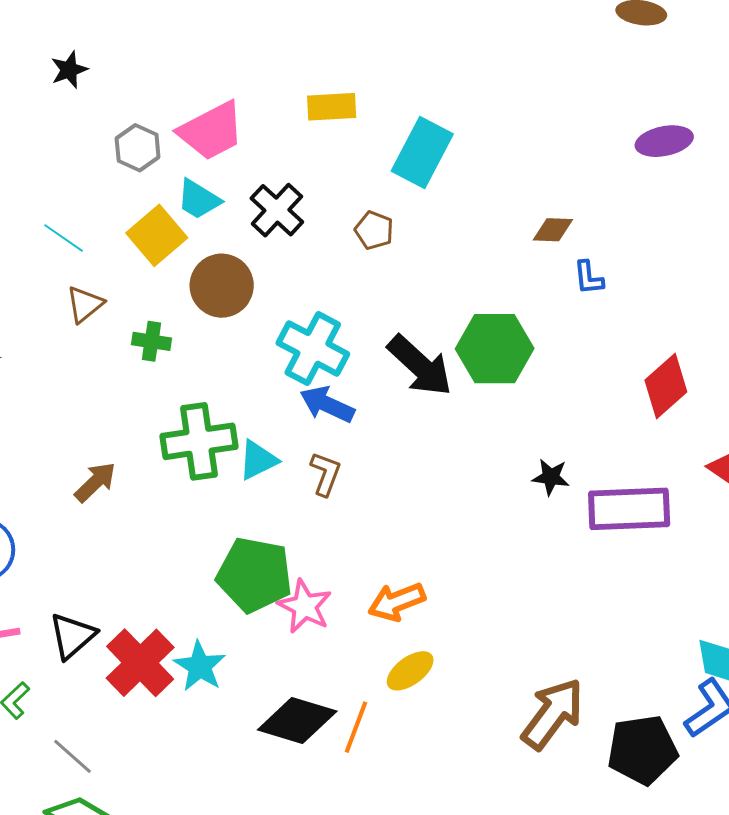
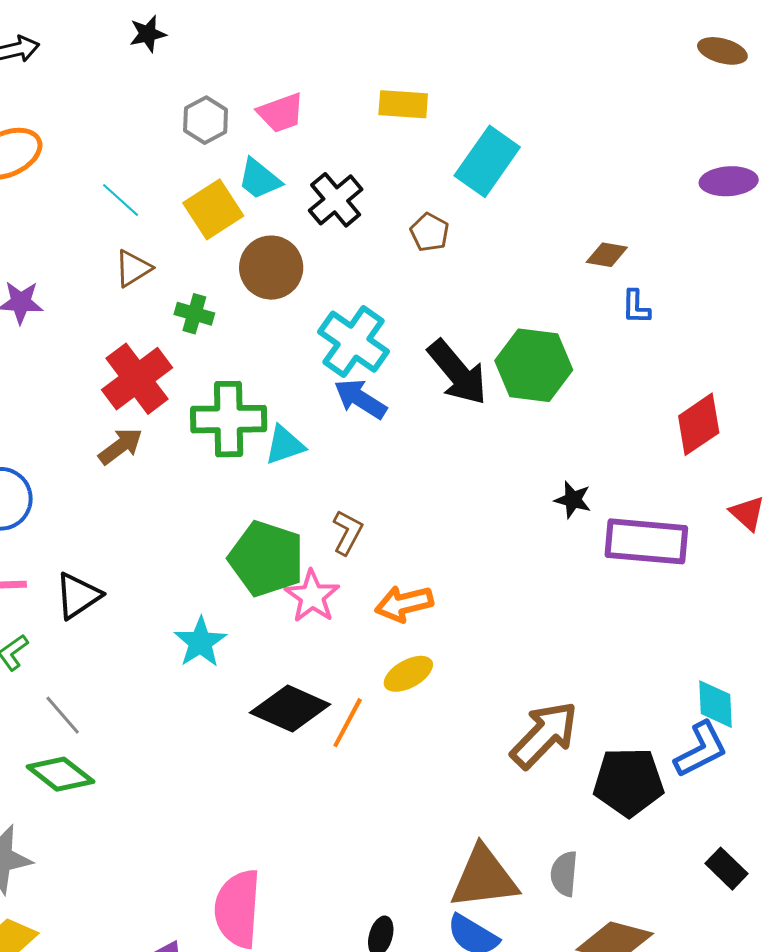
pink trapezoid: (211, 131) -> (281, 113), size x0.7
brown L-shape: (325, 474) -> (348, 532), moved
red cross: (140, 663) -> (137, 379), moved

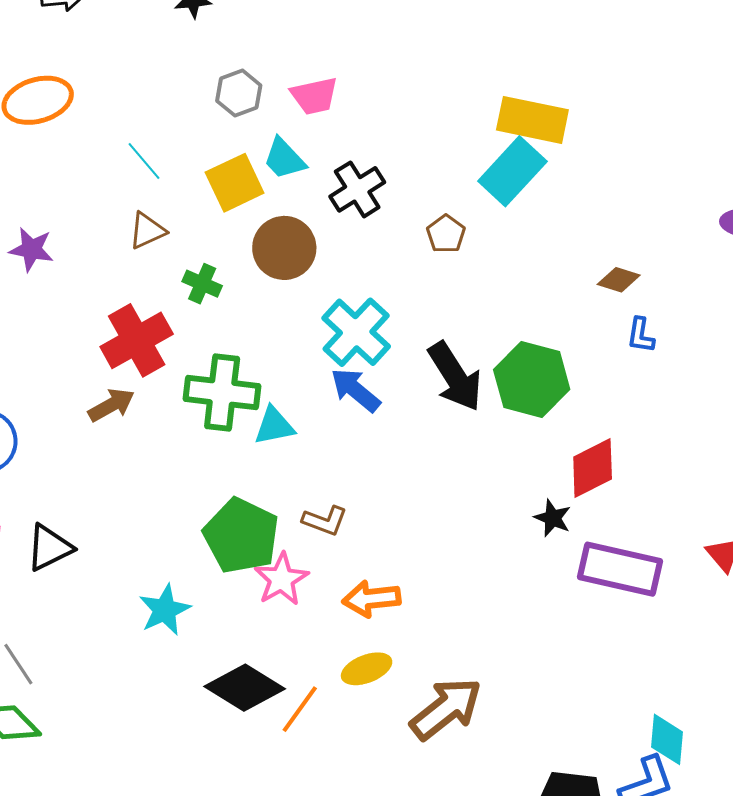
yellow rectangle: (403, 104) -> (532, 120), moved, size x1.4
red diamond: (699, 424) -> (593, 468), moved
brown L-shape: (348, 532) -> (325, 521), turned 75
brown arrow: (544, 735) -> (446, 709), moved

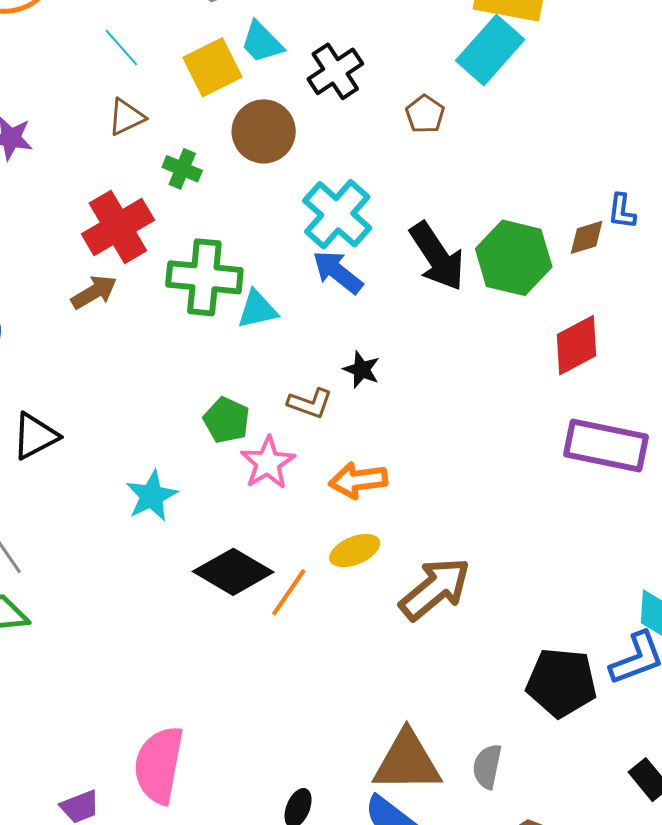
brown diamond: (619, 280) -> (587, 237), moved, turned -33
black star: (553, 518) -> (362, 370), moved
green pentagon: (241, 536) -> (227, 420), size x0.6

